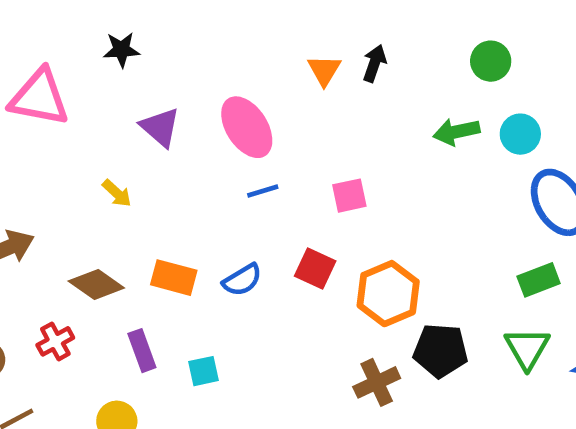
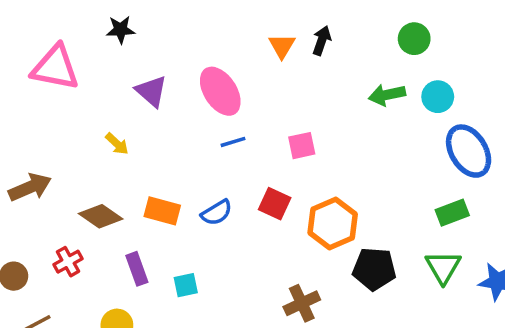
brown cross: (377, 382) -> (302, 303), moved

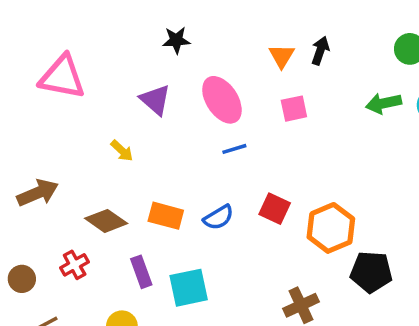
black star: (121, 30) -> (176, 40), moved
pink square: (302, 146) -> (294, 109), moved
cyan square: (186, 285) -> (189, 288), size x1.6

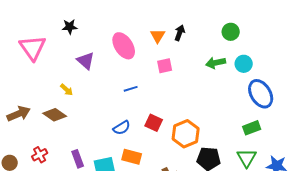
black star: (176, 40) -> (70, 27), moved
pink triangle: (62, 77) -> (33, 48), turned 44
pink ellipse: (222, 100) -> (124, 46), moved
orange rectangle: (166, 216) -> (132, 157), moved
brown diamond: (106, 221) -> (55, 115), moved

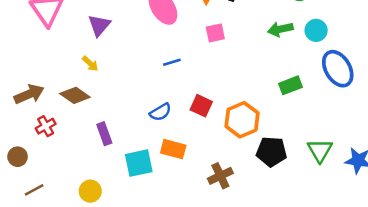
purple triangle: (86, 61) -> (99, 25), moved, turned 30
green rectangle: (252, 128) -> (291, 85), moved
red cross: (40, 155) -> (46, 126), moved
purple rectangle: (78, 159) -> (104, 134), moved

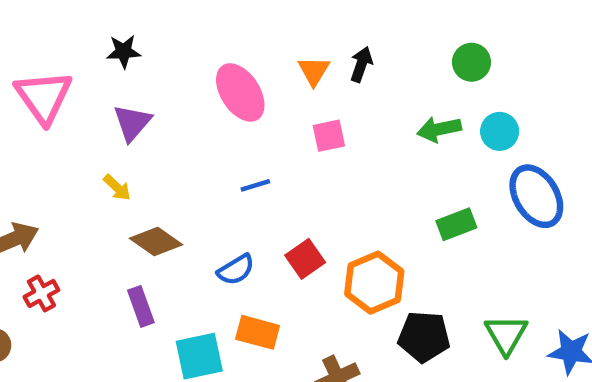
brown diamond: (75, 95) -> (156, 242), moved
red square: (201, 106) -> (305, 259), turned 30

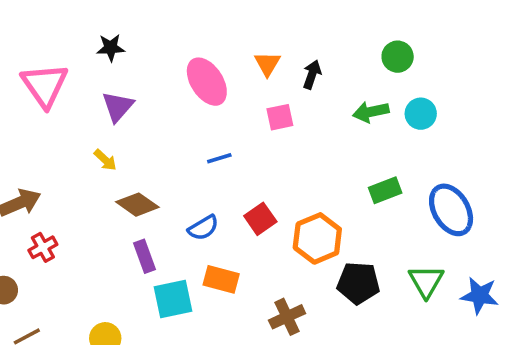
black arrow: (361, 64) -> (312, 74), moved
blue ellipse: (536, 196) -> (451, 210), moved
purple rectangle: (141, 306) -> (144, 256), moved

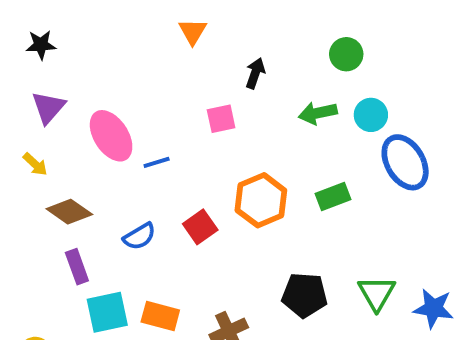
orange triangle: (267, 64) -> (193, 31), moved
pink ellipse: (207, 82) -> (111, 136), moved
blue ellipse: (451, 210) -> (405, 162), moved
orange hexagon: (317, 238) -> (261, 200), moved
orange rectangle: (221, 279) -> (160, 316), moved

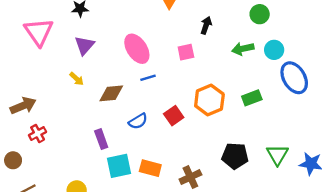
pink ellipse: (111, 136) -> (137, 49), moved
brown diamond: (69, 212) -> (111, 93), moved, turned -40

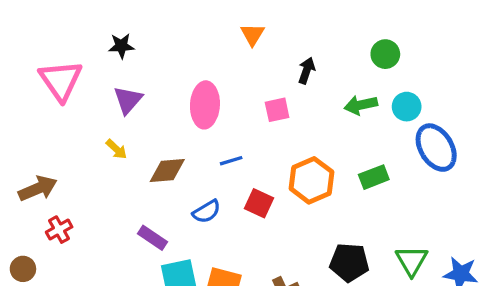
pink ellipse: (137, 49) -> (205, 105), turned 36
blue line: (148, 78) -> (231, 161), moved
red square: (174, 116) -> (259, 203), turned -30
purple rectangle: (101, 139) -> (152, 238), turned -36

